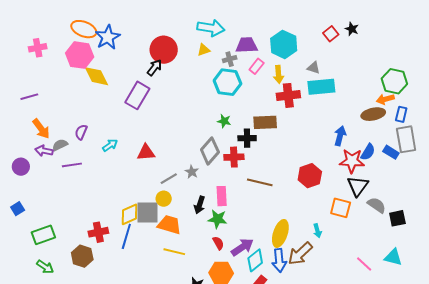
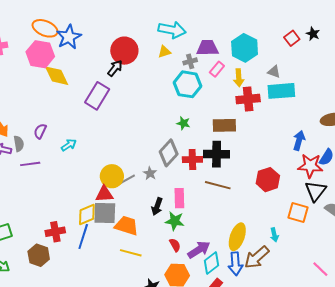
black cross: (247, 138) -> (217, 154), moved, size x1.4
gray semicircle: (60, 145) -> (19, 144), turned 105
red triangle: (146, 153) -> (104, 194), moved
yellow circle: (164, 199) -> (112, 176), moved, size x1.5

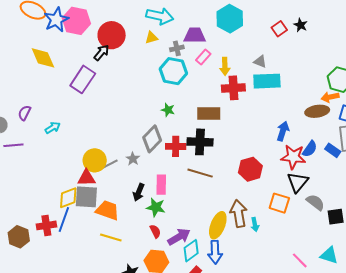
cyan hexagon: (245, 48) -> (230, 19), moved
pink hexagon: (40, 54) -> (76, 21), moved
red cross: (55, 232) -> (46, 225), moved
brown arrow: (257, 257) -> (239, 214), moved, turned 120

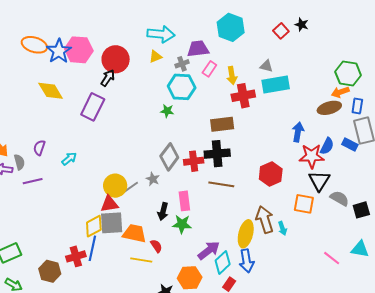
green star: (168, 110) -> (167, 111), moved
red semicircle: (155, 231) -> (156, 246), moved

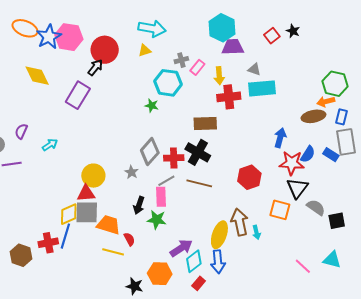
purple trapezoid: (198, 49) -> (233, 47), moved
gray cross: (182, 64) -> (181, 60), moved
black cross: (217, 154) -> (198, 152), turned 30
gray line: (130, 188) -> (166, 181), moved

